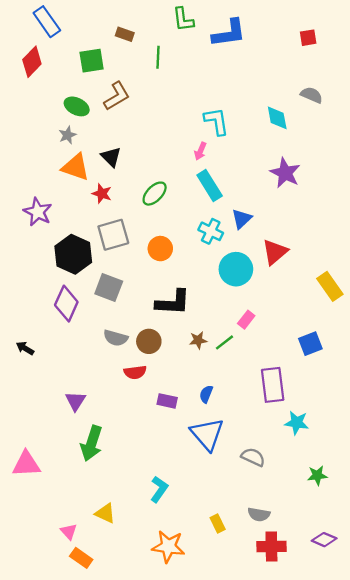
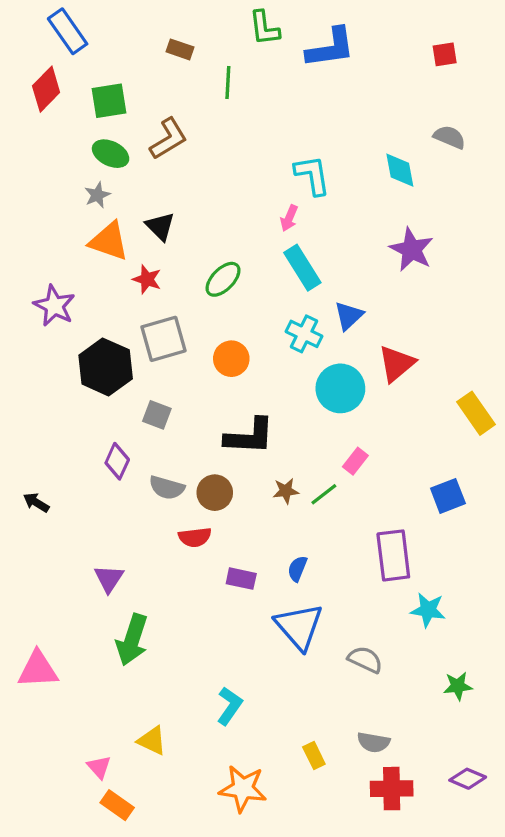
green square: (92, 61) -> (109, 101), moved
gray square: (109, 287) -> (157, 415), size x0.7
purple diamond: (66, 304) -> (117, 461), moved, size x0.7

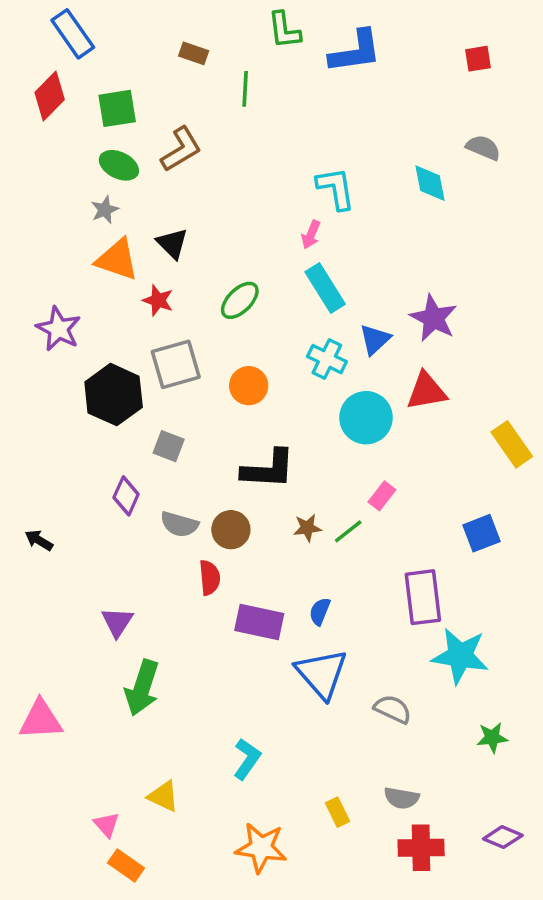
purple star: (412, 250) -> (434, 318), moved
red triangle: (397, 364) -> (426, 391), turned 30
red semicircle: (195, 537) -> (210, 578), turned -88
purple rectangle: (241, 579) -> (259, 622), size x1.5
cyan star: (428, 610) -> (460, 656), size x1.5

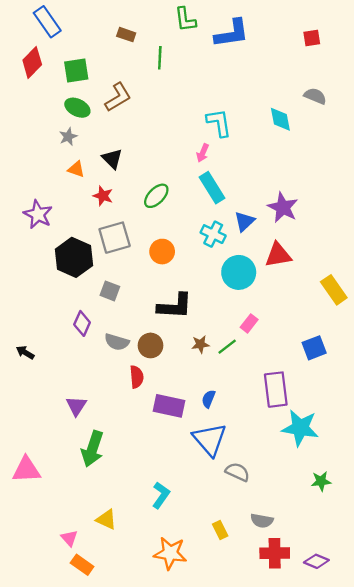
orange triangle: (117, 259) -> (76, 169), size x0.6
gray semicircle: (393, 709) -> (238, 472), moved
purple diamond: (503, 837) -> (316, 561), moved

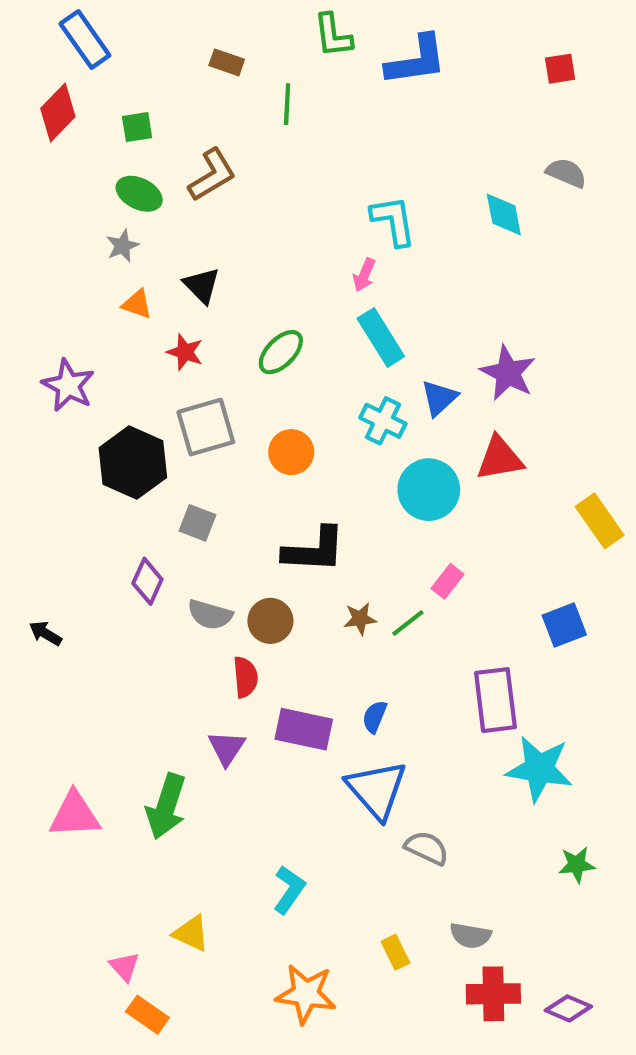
green square: (76, 71) -> (137, 127), size x0.7
purple triangle: (76, 406) -> (227, 748), moved
pink triangle: (26, 470) -> (75, 815), moved

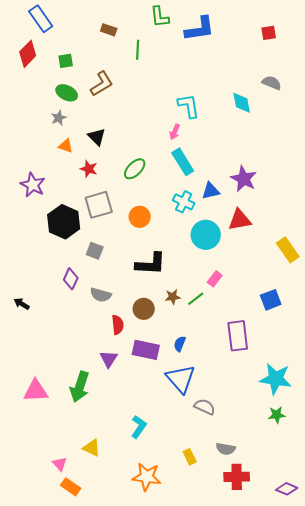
blue triangle: (439, 398) -> (211, 191), turned 30
brown circle: (270, 621) -> (144, 309), moved
cyan star: (539, 769) -> (276, 379), moved
purple diamond: (568, 1008) -> (287, 489), moved

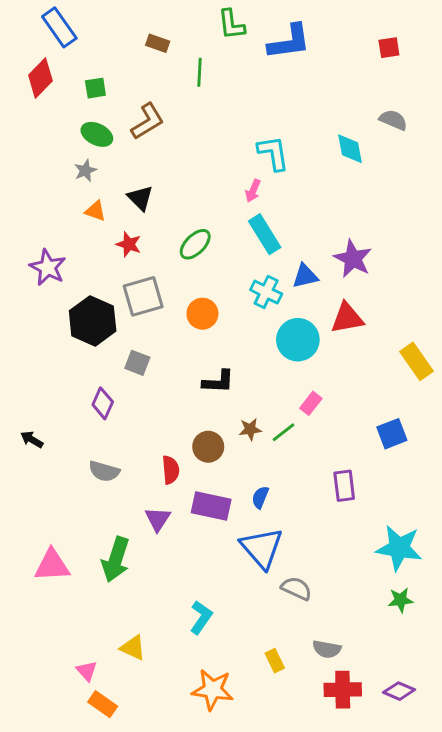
black L-shape: (151, 264) -> (218, 382), size x0.7
gray semicircle: (101, 295) -> (104, 471), moved
purple rectangle: (238, 336) -> (344, 486), size x0.7
purple diamond: (287, 489) -> (399, 691), moved

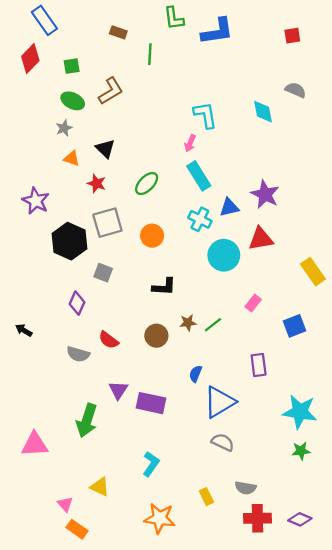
pink rectangle: (311, 403) -> (253, 303), moved
red semicircle: (171, 470) -> (109, 340), moved, turned 132
purple rectangle: (211, 506) -> (151, 403), moved
blue triangle: (262, 548) -> (219, 402), moved, turned 40
pink triangle: (52, 565) -> (35, 444), moved

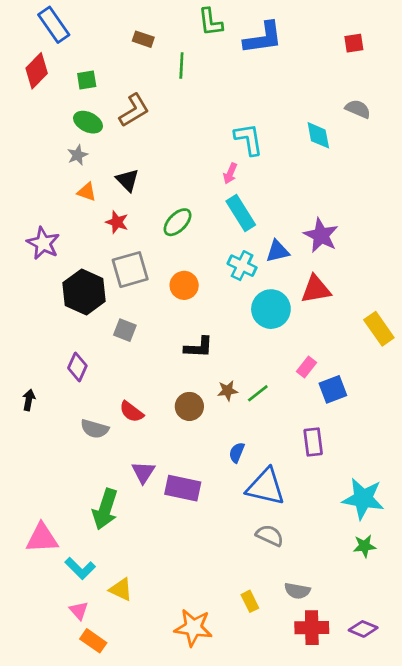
purple diamond: (77, 303) -> (77, 367), moved
blue square: (294, 326) -> (333, 389), moved
black arrow: (24, 330) -> (29, 400), turned 70
blue triangle: (219, 402) -> (266, 487), turned 44
cyan L-shape: (151, 464) -> (80, 568), moved, turned 100

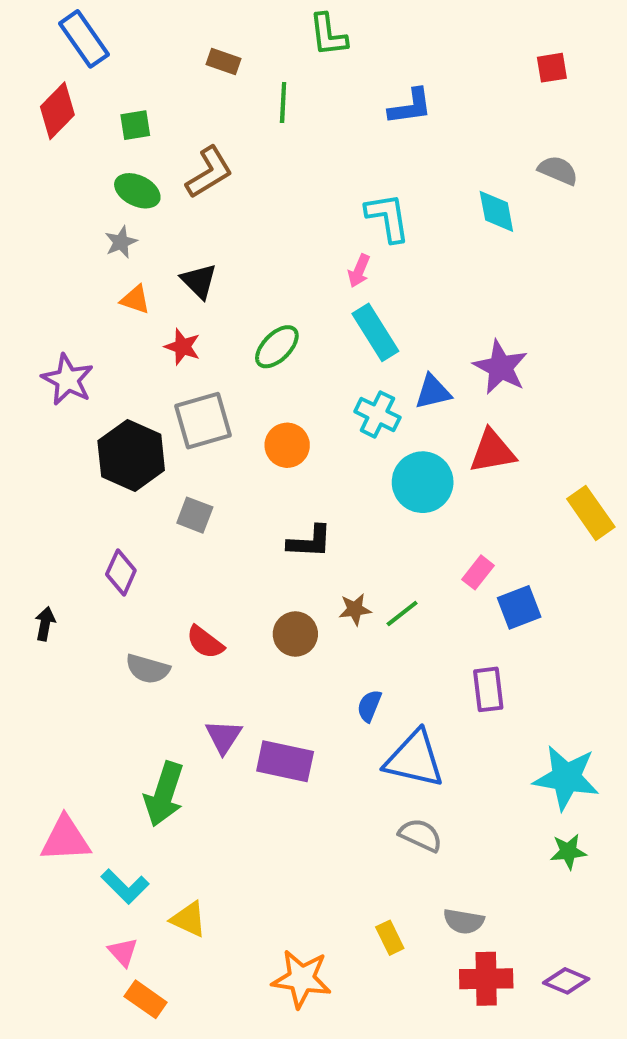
blue L-shape: (263, 38) -> (410, 107), moved, size x0.7

